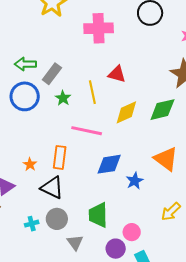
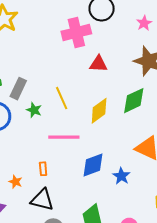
pink cross: (99, 28) -> (76, 33), moved
red triangle: (117, 74) -> (98, 64), moved
orange rectangle: (60, 157) -> (43, 169), size x0.6

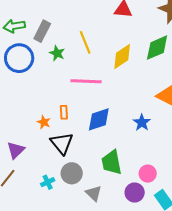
blue diamond: (93, 165) -> (99, 119), moved
orange star: (16, 182) -> (44, 122), moved
black triangle: (42, 200) -> (62, 143), turned 35

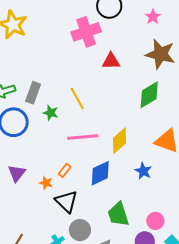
yellow diamond: (122, 56) -> (119, 141), moved
orange rectangle: (64, 112) -> (65, 170), turned 48
purple triangle: (16, 150) -> (17, 173), moved

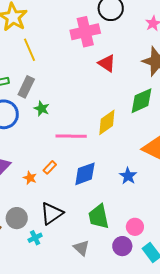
red triangle: (111, 61) -> (107, 63), turned 30
yellow line: (77, 98) -> (30, 50), moved
yellow diamond: (119, 141) -> (107, 122), moved
black triangle: (66, 201) -> (52, 213), moved, turned 35
gray circle: (80, 230) -> (17, 218), moved

